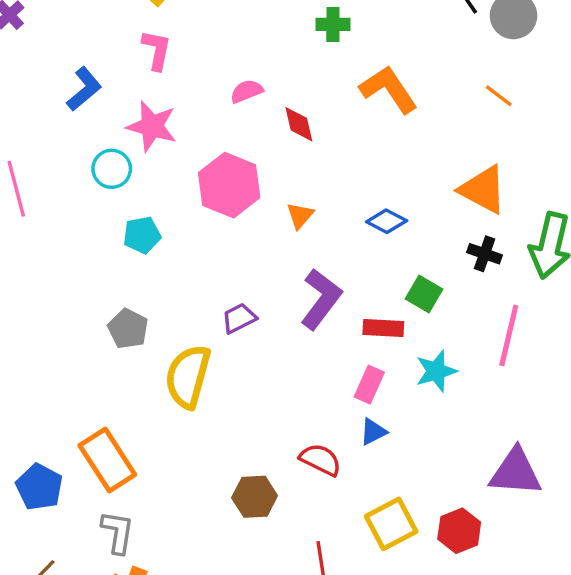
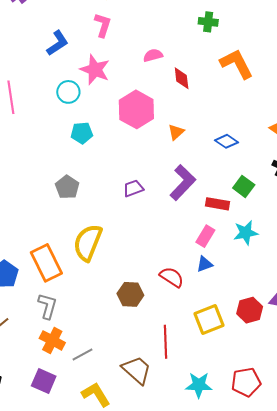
yellow semicircle: (188, 377) -> (88, 243), moved
red hexagon: (459, 531) -> (250, 310), moved

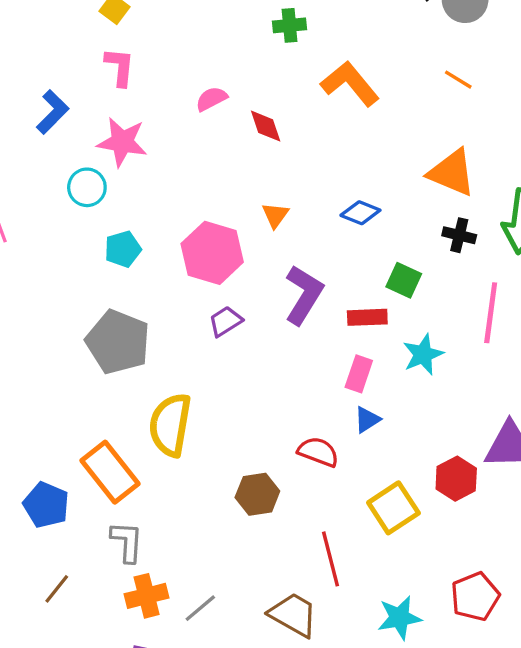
pink hexagon: (136, 109) -> (212, 253), moved
gray pentagon: (67, 187) -> (118, 342), size x1.6
orange cross: (52, 340) -> (147, 596), turned -30

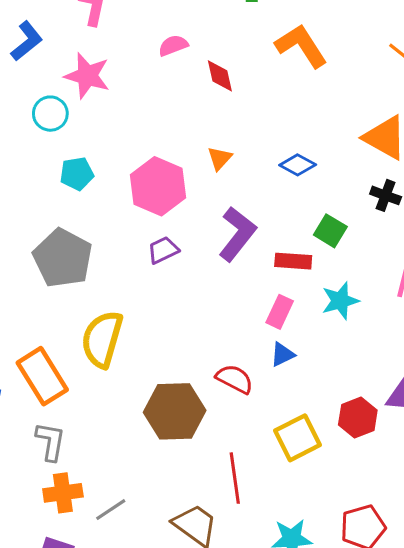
brown hexagon: (257, 494) -> (175, 411), size x1.5

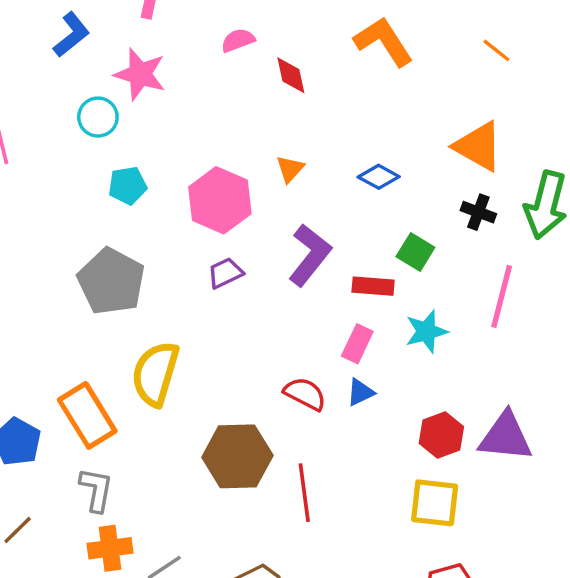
red semicircle: (235, 379) -> (305, 394), moved
red hexagon: (358, 418) -> (441, 435), moved
yellow square: (297, 438) -> (435, 503), moved, turned 33
red line: (235, 478) -> (304, 493), moved

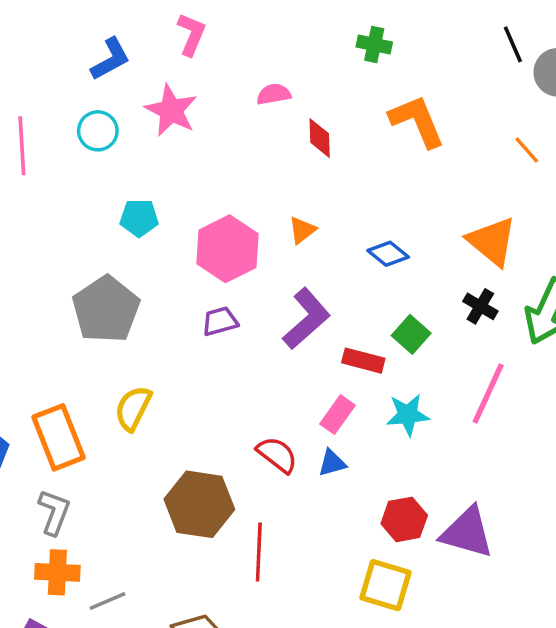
cyan circle: (98, 117) -> (98, 131), moved
yellow semicircle: (155, 374) -> (133, 408), size x0.7

